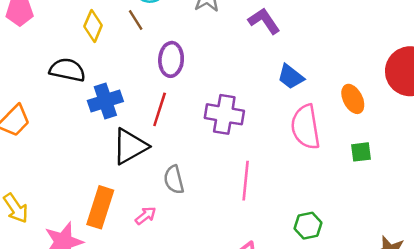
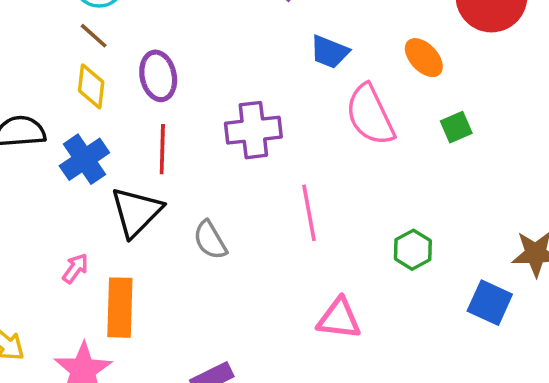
yellow diamond: (93, 26) -> (91, 86), moved
pink arrow: (146, 216) -> (75, 268), moved

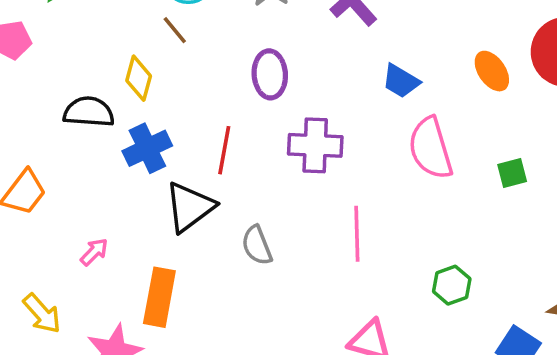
orange ellipse: (424, 58) -> (492, 71), moved
purple ellipse: (158, 76) -> (270, 74), moved
yellow diamond: (91, 86) -> (139, 78), moved
pink arrow: (75, 268) -> (94, 252), moved

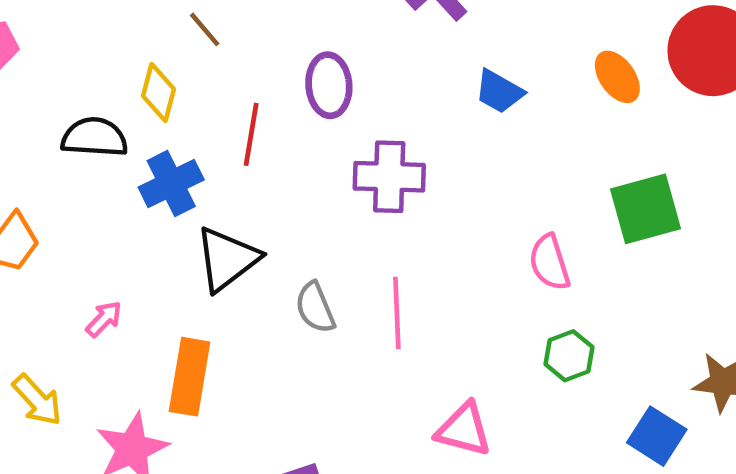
pink semicircle: (431, 148) -> (550, 262), moved, size x0.7
red line: (224, 150) -> (251, 134), moved
green square: (512, 173) -> (645, 209), size x1.8
pink line: (357, 234) -> (397, 313), moved

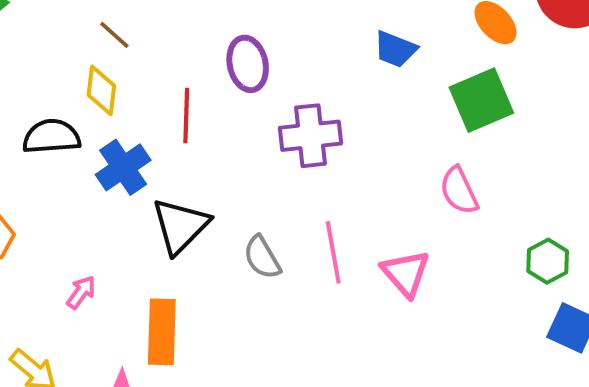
brown line: (205, 29) -> (114, 35), moved
green square: (645, 209) -> (481, 100), moved
green hexagon: (569, 356) -> (548, 261), moved
pink triangle: (464, 430) -> (406, 273), moved, turned 42

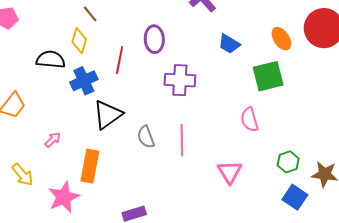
pink triangle: (406, 273) -> (230, 172), moved

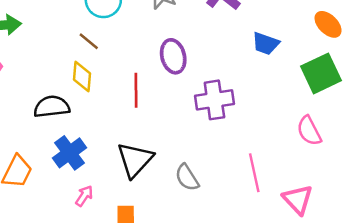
blue cross: (84, 81) -> (69, 153), moved
pink arrow: (53, 140) -> (84, 196), moved
pink line: (182, 140) -> (254, 173), moved

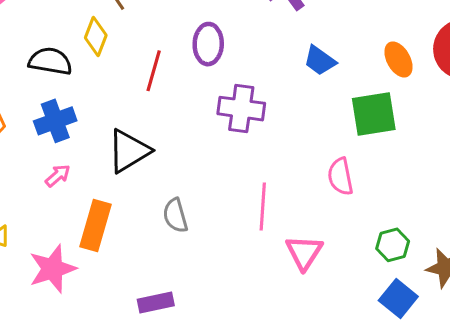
gray semicircle: (187, 178) -> (175, 216), moved

